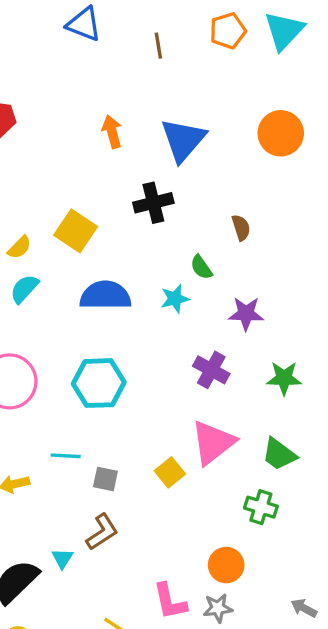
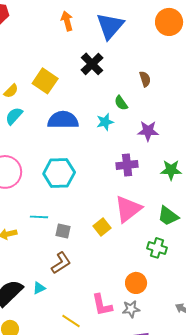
black cross: (153, 203) -> (92, 64), turned -30
purple cross: (211, 370) -> (127, 165), turned -35
cyan triangle: (62, 558) -> (39, 288), moved, turned 32

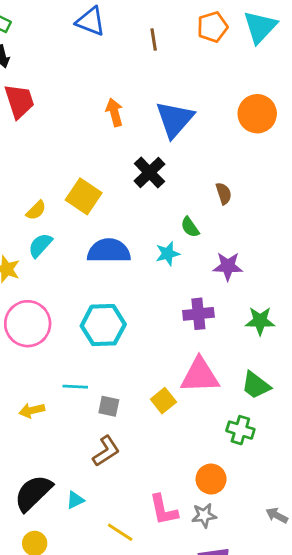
pink triangle: (128, 209) -> (200, 375), turned 36
cyan triangle: (39, 288) -> (75, 500), moved

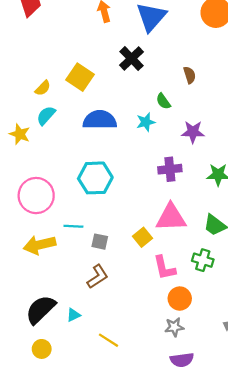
pink circle: (28, 324) -> (36, 196), moved
yellow arrow: (32, 410) -> (39, 245), size x1.6
pink L-shape: (163, 510) -> (164, 268), moved

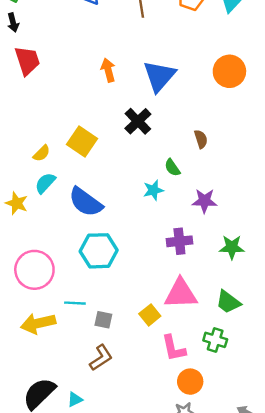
blue semicircle: (100, 120) -> (86, 202), moved, turned -144

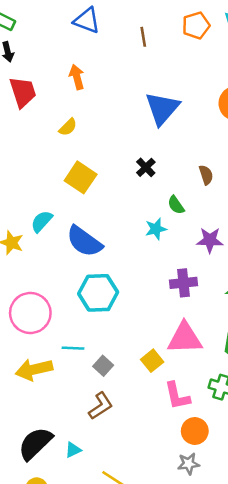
orange arrow: (108, 70) -> (77, 77), moved
black cross: (138, 121) -> (146, 167), moved, size x0.7
yellow semicircle: (42, 153) -> (68, 127), moved
gray square: (103, 320) -> (103, 366), turned 30

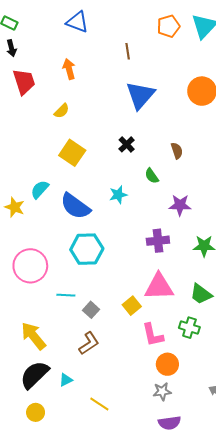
brown line: (143, 37) -> (128, 51), moved
cyan star: (156, 229) -> (118, 195), moved
yellow arrow: (34, 369) -> (33, 336), moved, turned 64

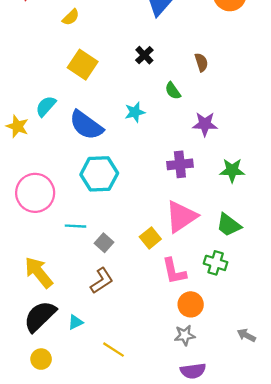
pink triangle: (159, 287) -> (181, 217), turned -32

